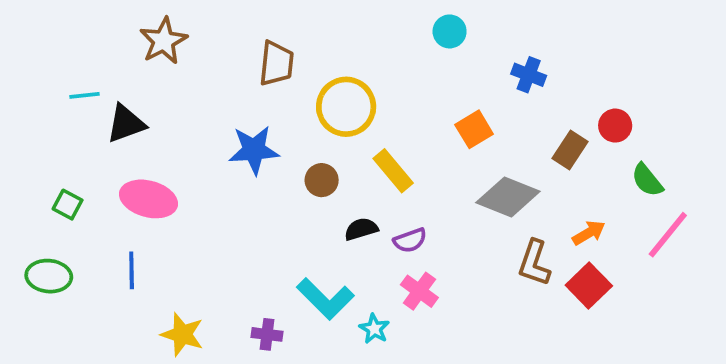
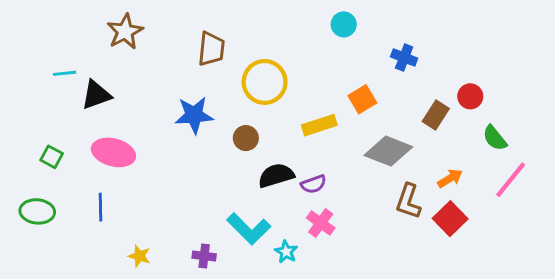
yellow rectangle: (393, 171) -> (319, 125), moved, turned -68
black semicircle: (361, 229) -> (276, 175), size x1.4
yellow star: (182, 334) -> (139, 256), size x0.7

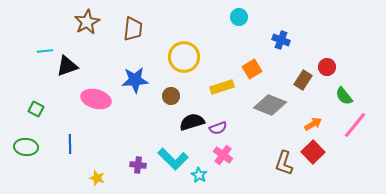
brown trapezoid: (211, 49) -> (133, 29), moved
pink ellipse: (113, 152) -> (96, 99), moved
brown L-shape: (408, 201) -> (284, 163), moved
purple cross: (204, 256) -> (138, 165), moved

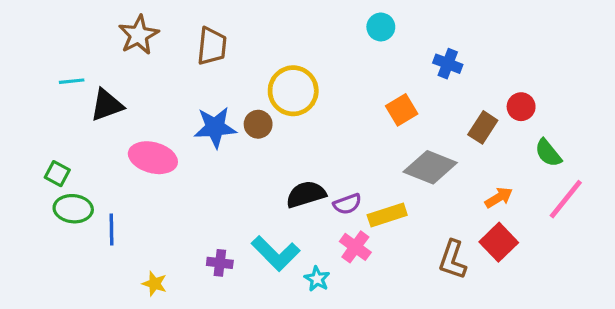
yellow rectangle: (222, 87) -> (387, 215), moved
brown circle: (171, 96) -> (258, 124), moved
green ellipse: (26, 147) -> (73, 209), moved

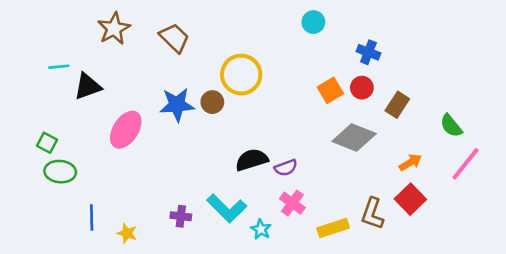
brown trapezoid: (212, 46) -> (174, 38), turned -52
red circle: (521, 107) -> (362, 88), moved
pink ellipse: (153, 158) -> (126, 130), turned -72
yellow rectangle: (387, 215) -> (333, 228), moved
blue line: (111, 229) -> (92, 218), moved

